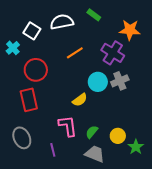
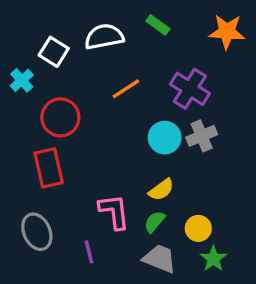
orange star: (130, 30) -> (227, 32), moved
yellow semicircle: (80, 100) -> (161, 190), moved
green star: (136, 147) -> (213, 259), moved

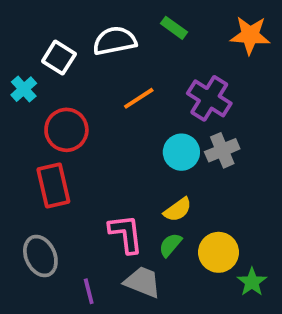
yellow circle: (198, 228) -> (219, 252), size x1.4
purple line: (89, 252) -> (89, 291), moved
gray trapezoid: (160, 259) -> (142, 282), moved
green star: (213, 259) -> (252, 282), moved

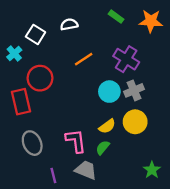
green rectangle: (174, 28) -> (116, 17), moved
white semicircle: (115, 41) -> (69, 24), size x0.7
red rectangle: (53, 186) -> (21, 102), moved
yellow circle: (219, 252) -> (135, 122), moved
gray ellipse: (40, 256) -> (32, 143), moved

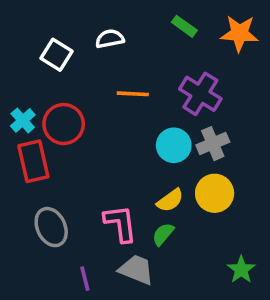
cyan cross: (14, 54) -> (23, 120), moved
orange line: (84, 59) -> (133, 94), turned 36

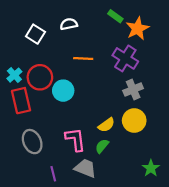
orange star: (239, 33) -> (137, 28), moved, turned -30
cyan circle: (174, 145) -> (63, 91), moved

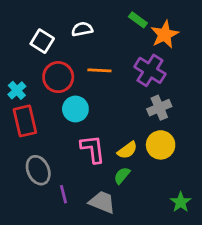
red circle: (40, 77) -> (58, 77), moved
pink L-shape: (75, 139) -> (93, 149), moved
purple line: (53, 174) -> (63, 194), moved

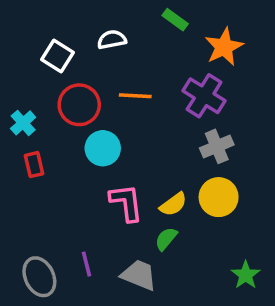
green rectangle: (138, 20) -> (175, 20), moved
red rectangle: (25, 121) -> (34, 165), size x0.6
gray ellipse: (38, 170) -> (39, 277), moved

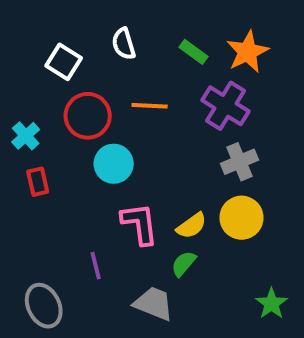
green rectangle: (175, 20) -> (194, 52), moved
white semicircle: (112, 40) -> (124, 44), turned -96
purple line: (86, 264) -> (96, 266), moved

